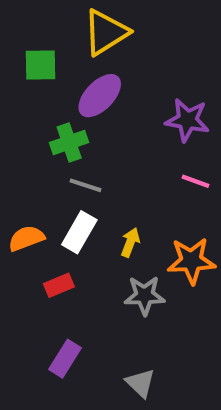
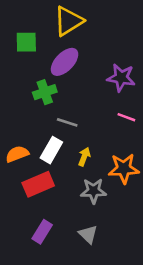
gray line: (85, 185) -> (67, 122), moved
red rectangle: (59, 285) -> (38, 184), size x1.6
gray triangle: (140, 383) -> (88, 234), moved

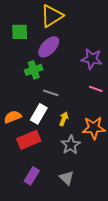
gray star: (93, 191) -> (71, 145), turned -30

